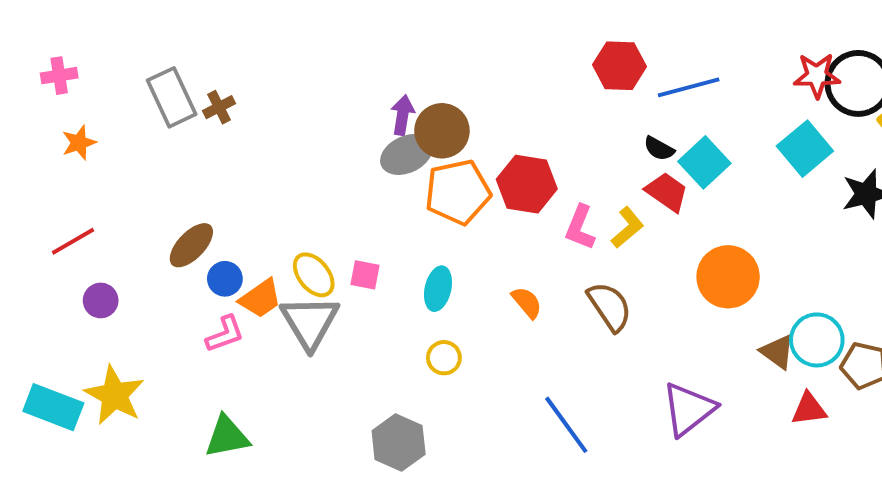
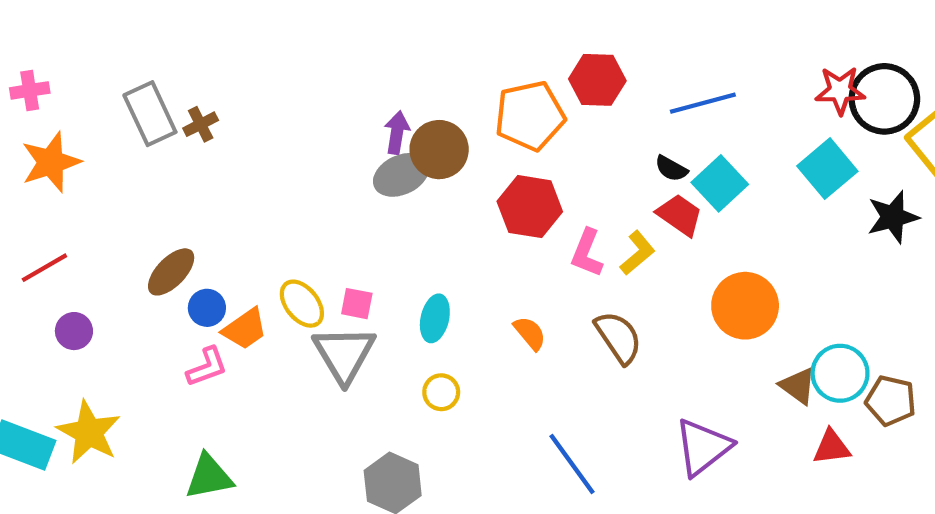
red hexagon: (620, 66) -> (597, 80), moved
orange star: (79, 143) -> (51, 162), size x1.6
orange pentagon: (458, 192) -> (530, 116), moved
gray triangle: (310, 322) -> (344, 354), moved

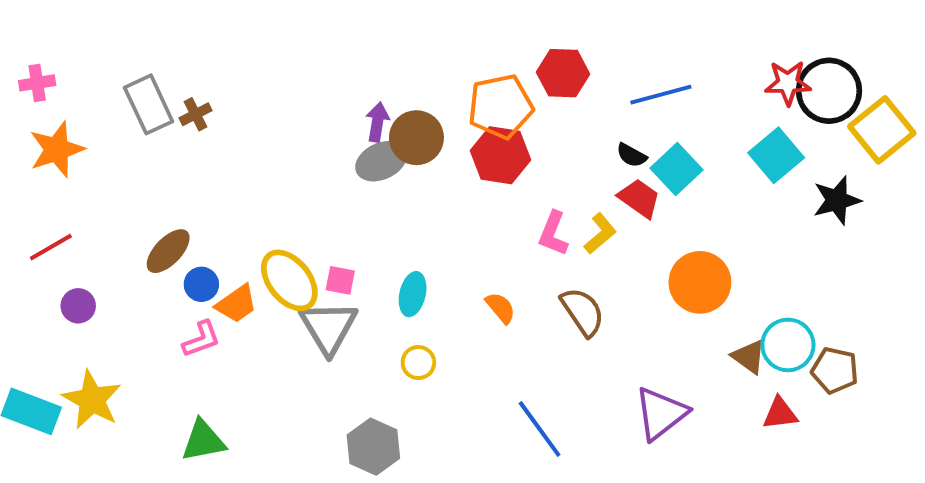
red hexagon: (530, 207) -> (501, 155), moved
yellow ellipse: (302, 304) -> (289, 280), size x1.4

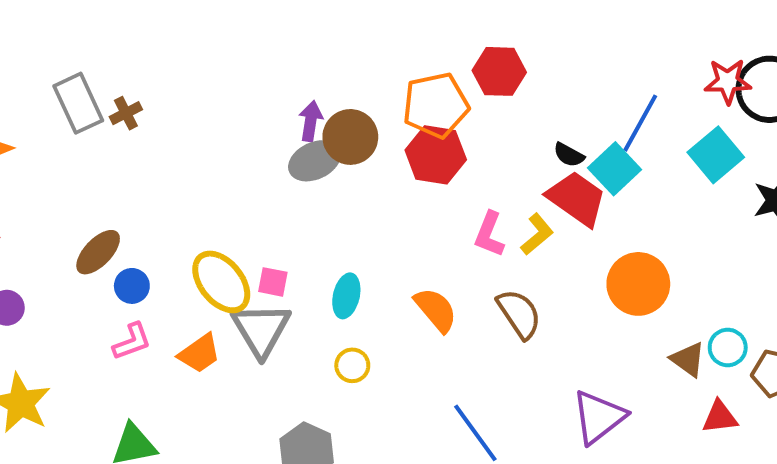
blue line: (661, 95) -> (640, 123), moved, turned -46
red trapezoid: (639, 198) -> (577, 199), size x1.4
orange trapezoid: (237, 304) -> (199, 353), moved
orange semicircle: (501, 308) -> (436, 310), size x1.4
cyan circle: (788, 345) -> (728, 347), size x0.7

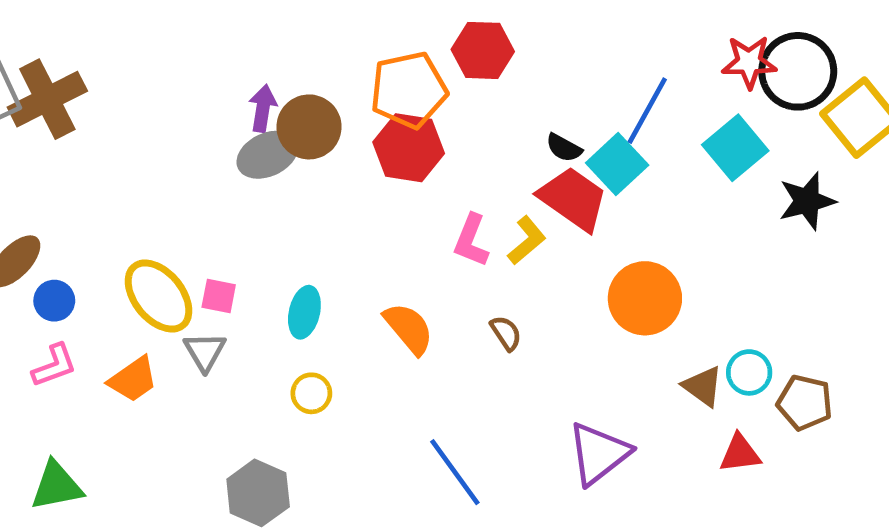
brown cross: (126, 113) -> (47, 99), size x2.0
brown semicircle: (519, 314) -> (506, 333), size x0.6
gray triangle: (261, 330) -> (205, 352), size x0.6

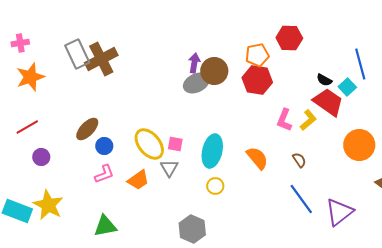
orange pentagon: (409, 90) -> (257, 55), size x0.7
blue line: (647, 111) -> (360, 64), turned -44
cyan square: (617, 164) -> (347, 87), size x0.7
cyan ellipse: (304, 312) -> (212, 151), size x1.5
blue line: (455, 472) -> (301, 199), moved

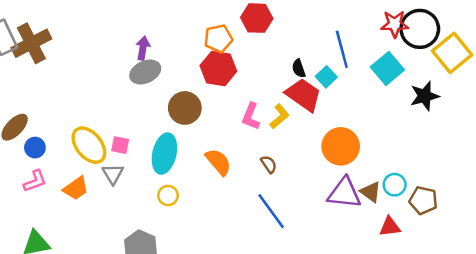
brown circle: (214, 71) -> (185, 108), moved
black semicircle: (324, 80) -> (299, 68), turned 42
purple triangle: (339, 212) -> (344, 193), moved, turned 44

